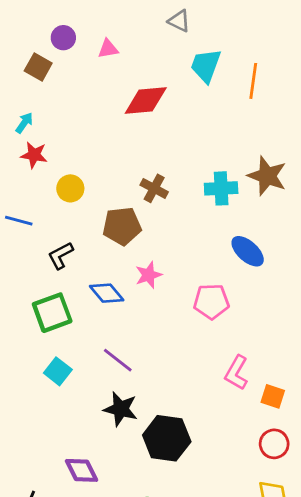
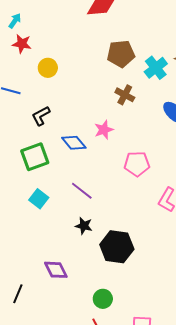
brown cross: (154, 188) -> (125, 95), moved
cyan cross: (221, 188) -> (156, 68), turned -35
brown pentagon: (122, 226) -> (121, 54), moved
pink pentagon: (211, 301) -> (137, 164), moved
black star: (121, 409) -> (84, 226), size x0.7

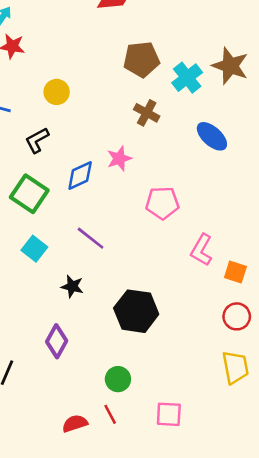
yellow circle: (48, 68) -> (57, 92), moved
blue diamond: (74, 143) -> (80, 175), turned -75
green square: (35, 157) -> (29, 194), turned -36
black star: (84, 226) -> (72, 286), moved
purple diamond: (56, 270) -> (57, 341), turned 55

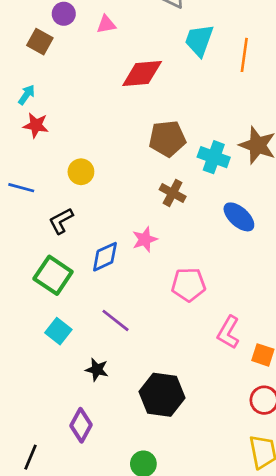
cyan cross: (187, 78) -> (214, 157), turned -32

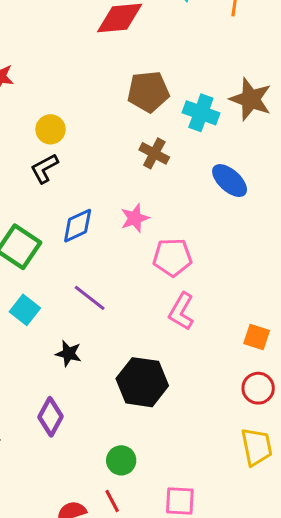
black L-shape: (61, 221) -> (44, 168), moved
pink star: (145, 239) -> (135, 218), moved
pink L-shape: (228, 332) -> (181, 311), moved

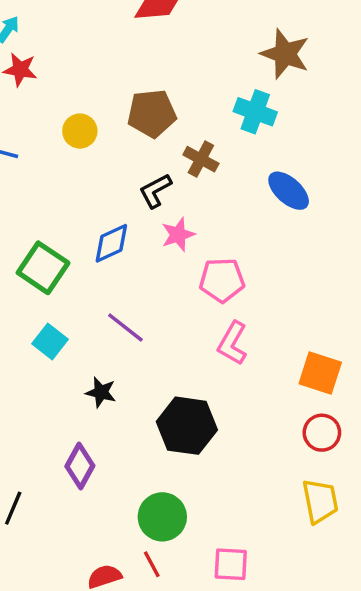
brown pentagon: (148, 92) -> (152, 113), moved
brown star: (251, 99) -> (285, 54), moved
black L-shape: (44, 168) -> (155, 191), moved
orange square: (257, 337) -> (320, 373), size x1.4
green circle: (121, 460) -> (162, 517), size x1.4

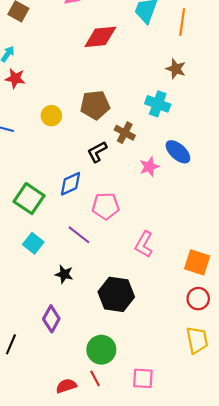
brown star: (285, 54) -> (176, 69), size x0.7
pink star: (178, 235) -> (149, 167), moved
pink pentagon: (222, 280) -> (106, 206), moved

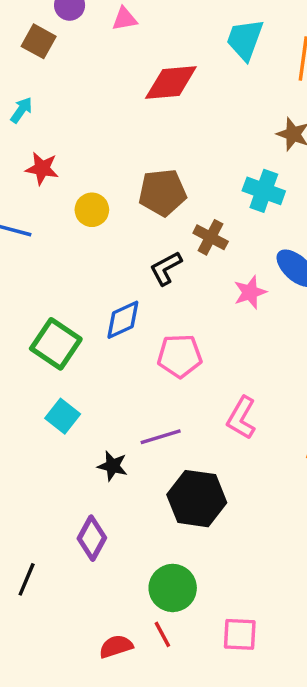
red star: (15, 78) -> (42, 169), moved
purple line: (79, 235) -> (161, 437), moved, turned -55

